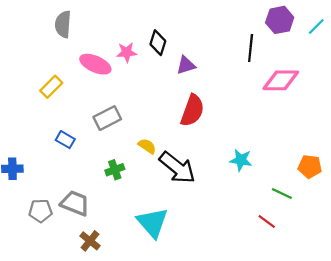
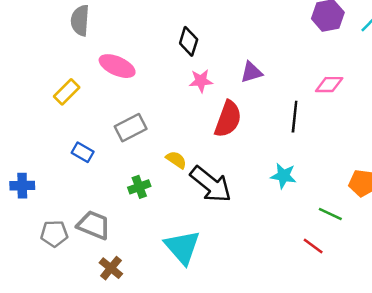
black line: (251, 48) -> (295, 117), moved
pink star: (127, 52) -> (201, 81), moved
purple triangle: (186, 65) -> (251, 72), moved
pink diamond: (281, 80) -> (329, 85), size x0.7

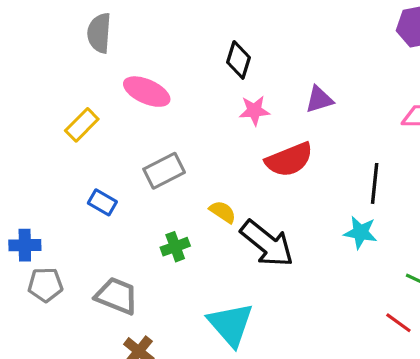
black line: (295, 117) -> (375, 183), moved
red semicircle: (228, 119) -> (289, 160), turned 48
gray pentagon: (54, 234) -> (45, 285), moved

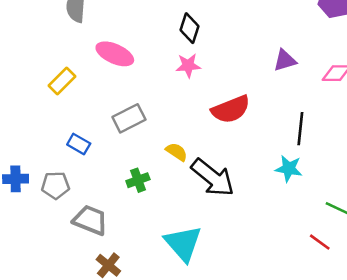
purple triangle: (319, 99) -> (285, 60), moved
pink star: (254, 111) -> (188, 65), moved
gray pentagon: (45, 285) -> (55, 185), moved

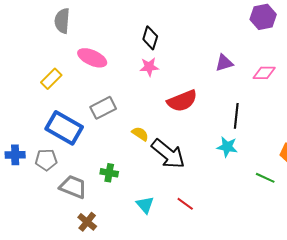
blue rectangle: (79, 144) -> (64, 128), size x2.0
green cross: (138, 180) -> (109, 173), moved, turned 30
red line: (320, 242) -> (185, 204), moved
cyan triangle: (183, 243) -> (145, 205), size x0.6

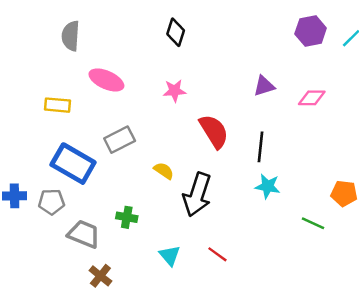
black diamond: (150, 38) -> (176, 32), moved
yellow rectangle: (51, 79) -> (57, 105), turned 50
red semicircle: (182, 101) -> (214, 131), turned -100
black line: (236, 116) -> (260, 147), moved
black arrow: (168, 154) -> (197, 195), turned 69

